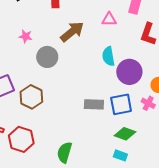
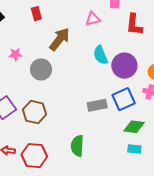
green semicircle: (64, 152) -> (77, 146), moved

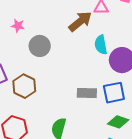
brown arrow: (60, 39) -> (80, 21), moved

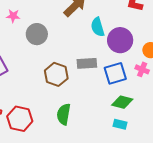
brown hexagon: (24, 86) -> (56, 74), moved
gray rectangle: (87, 93) -> (87, 63), moved

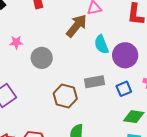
blue square: (115, 73) -> (124, 89), size x0.7

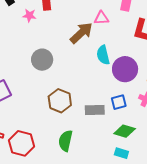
pink star: (16, 42) -> (29, 16), moved
gray rectangle: (95, 82) -> (95, 110), moved

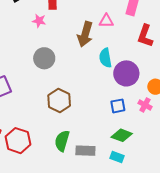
pink star: (29, 16) -> (39, 21), moved
brown arrow: (81, 33) -> (85, 34), turned 145
gray rectangle: (95, 110) -> (85, 151), moved

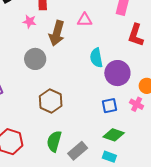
pink triangle: (106, 21) -> (85, 20), moved
brown arrow: (85, 34) -> (57, 33), moved
gray rectangle: (85, 151) -> (78, 151), turned -42

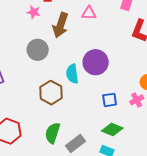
cyan semicircle: (96, 58) -> (72, 74), moved
purple circle: (117, 73) -> (96, 62), moved
pink cross: (137, 104) -> (137, 100), turned 32

